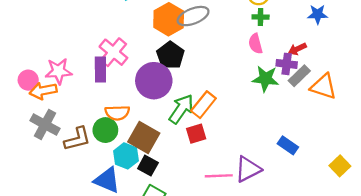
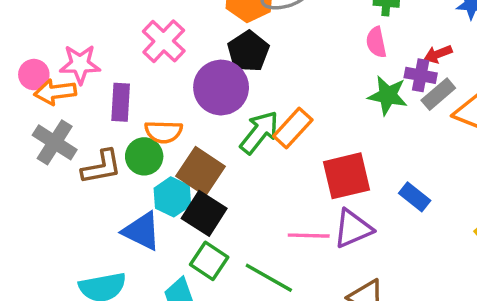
purple rectangle: (100, 69) -> (121, 102), moved
red square: (196, 134) -> (347, 176), moved, size x1.6
black square: (148, 166) -> (204, 213), size x1.4

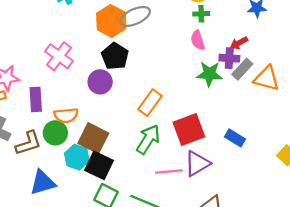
purple circle: (221, 88) -> (100, 82), size x0.7
green arrow: (259, 132) -> (148, 139), moved
blue triangle: (142, 231) -> (43, 183), moved, turned -36

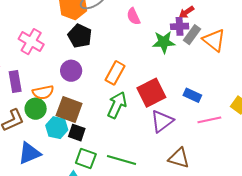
pink semicircle: (198, 40) -> (133, 16), moved
orange triangle: (267, 78) -> (214, 40), turned 30
purple circle: (100, 82) -> (71, 71), moved
black square: (99, 165) -> (77, 133), size x0.7
pink line: (169, 172) -> (209, 120), moved

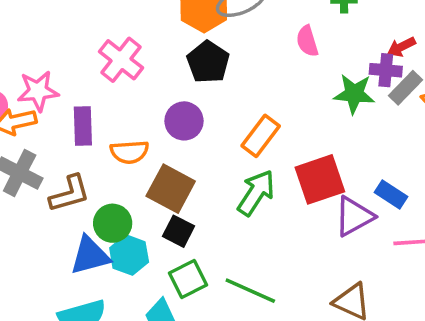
green circle: (36, 109) -> (113, 223), moved
purple triangle: (162, 121) -> (354, 216), moved
cyan hexagon: (57, 128) -> (129, 255), moved
green square: (86, 158) -> (188, 279), turned 35

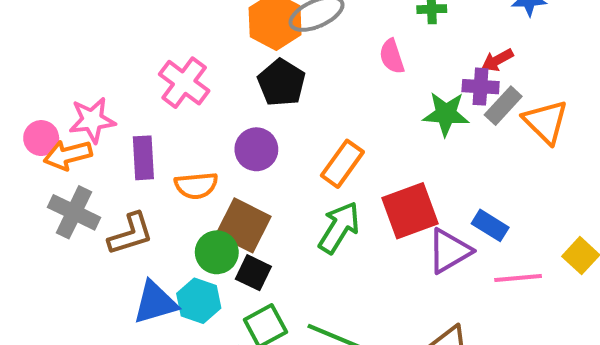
green circle: (113, 223) -> (217, 252), moved

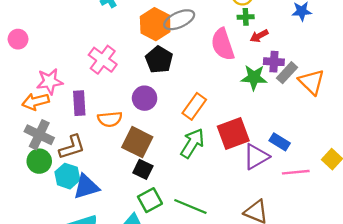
pink semicircle: (392, 56) -> (223, 44), size x1.6
red arrow: (497, 60) -> (259, 36), moved
pink circle: (41, 138) -> (18, 39), moved
green circle: (217, 252) -> (39, 161), moved
cyan hexagon: (199, 301) -> (67, 176), moved

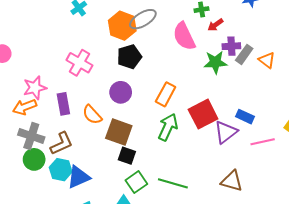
black pentagon: (159, 60) -> (129, 57), turned 30
orange triangle: (312, 82) -> (267, 60), size x0.7
orange semicircle: (110, 119) -> (92, 115), turned 60

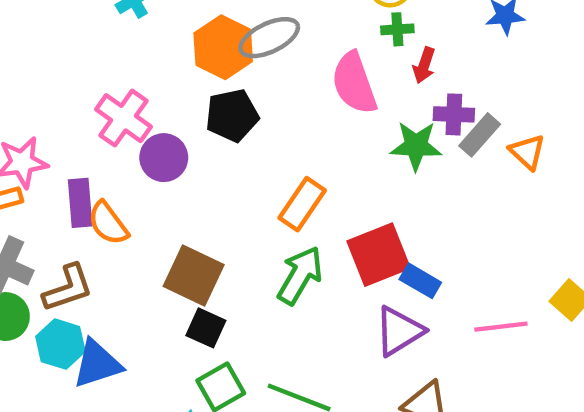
red arrow: (215, 25) -> (424, 65), turned -42
purple circle: (121, 92) -> (164, 158), moved
orange semicircle: (92, 115) -> (108, 223), moved
blue rectangle: (245, 117) -> (420, 281), moved
purple triangle: (226, 132) -> (399, 331), moved

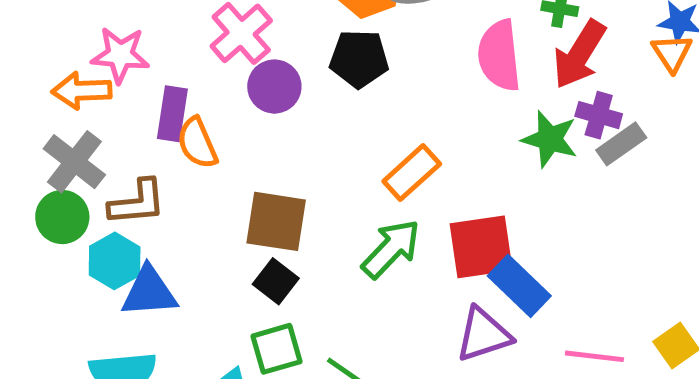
red arrow: (424, 65) -> (579, 54), size x1.8
orange triangle: (527, 152) -> (672, 53), moved
brown square: (194, 275) -> (276, 221), turned -30
blue rectangle: (420, 281) -> (519, 286), size x1.4

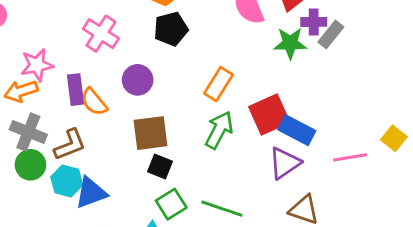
purple circle: (274, 87) -> (138, 80), moved

